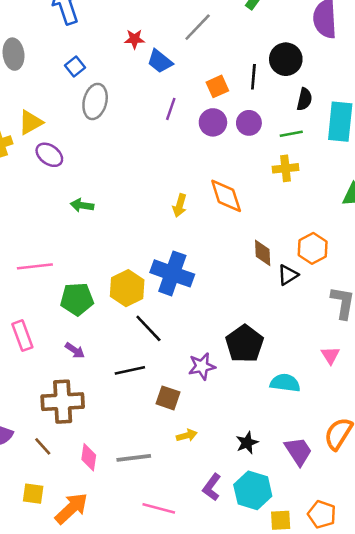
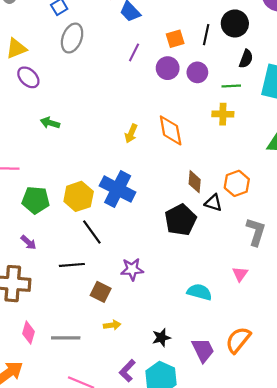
black triangle: (288, 275) -> (213, 203), turned 42
black pentagon: (245, 344) -> (180, 220), moved

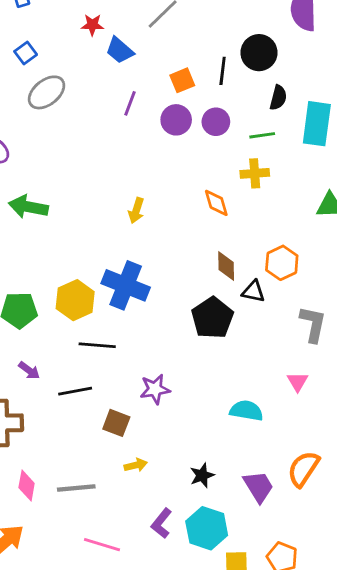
gray ellipse: (72, 38) -> (47, 92), turned 36
green arrow: (50, 123) -> (28, 207), size x1.5
orange diamond: (171, 130) -> (216, 203), moved, size x0.7
black line: (92, 232) -> (97, 345), turned -44
purple arrow: (28, 242) -> (29, 370), moved

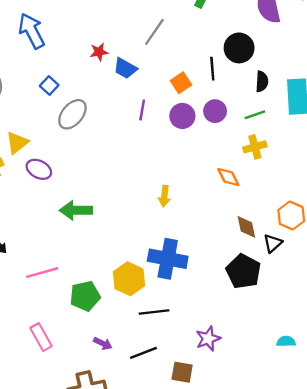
black triangle: (253, 291) -> (273, 243), turned -42
cyan semicircle: (246, 411) -> (286, 341), size x0.7

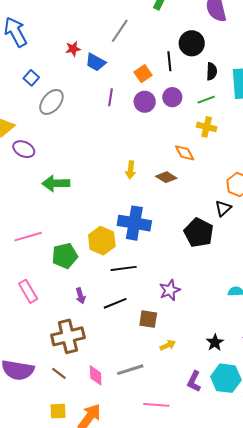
yellow cross: (255, 147) -> (207, 127), turned 30
brown diamond: (246, 227) -> (166, 177), moved, turned -45
purple arrow: (103, 343) -> (80, 296), turned 49

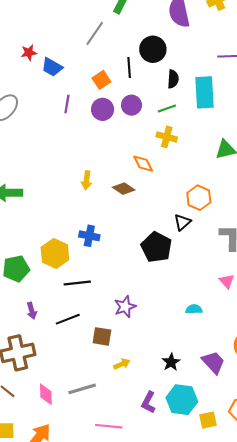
gray line: (120, 31) -> (95, 33), moved
blue cross: (134, 223) -> (89, 236), size x0.6

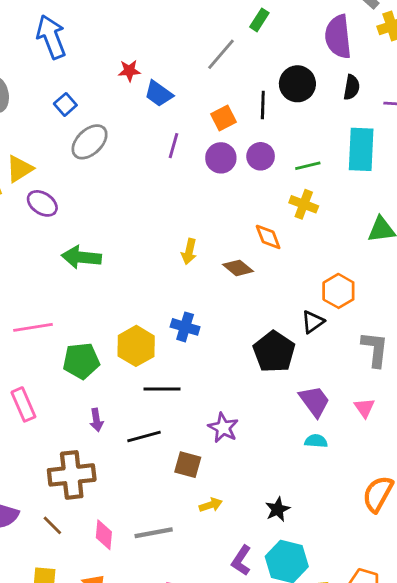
black semicircle: (173, 79) -> (352, 87), moved
purple star: (125, 307) -> (223, 428), turned -30
purple trapezoid: (213, 362) -> (314, 401), moved

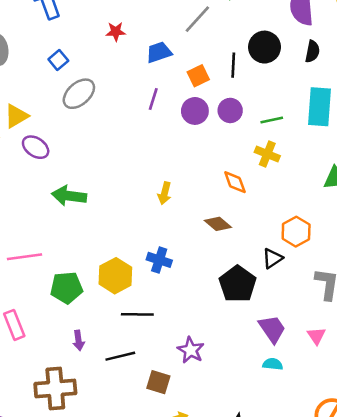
blue trapezoid: (159, 94) -> (159, 52), moved, turned 124
brown diamond: (238, 268) -> (218, 224), moved

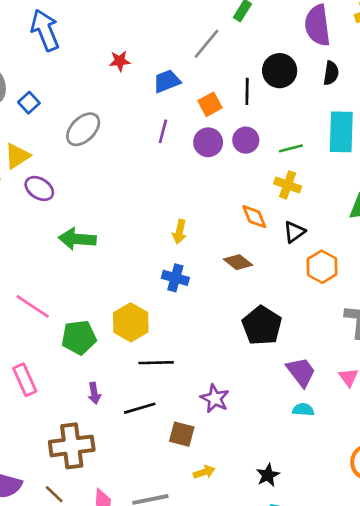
blue square: (58, 60) -> (29, 103), moved
pink line: (25, 257) -> (33, 306), turned 44
black triangle: (272, 258) -> (294, 232), moved
blue cross: (159, 260) -> (175, 278), moved

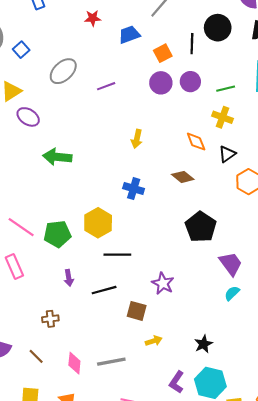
purple line: (163, 131) -> (106, 86), moved, turned 54
yellow arrow: (180, 232) -> (137, 139), moved
pink line: (33, 306) -> (21, 227), moved
cyan semicircle: (303, 410) -> (232, 293), turned -49
brown cross: (72, 446) -> (50, 319), size x0.5

